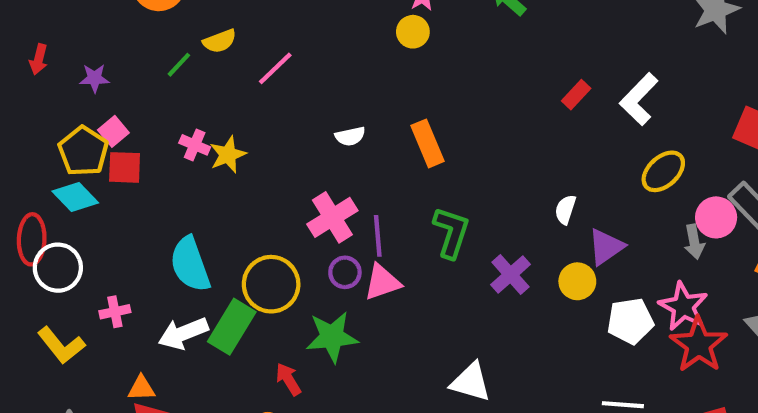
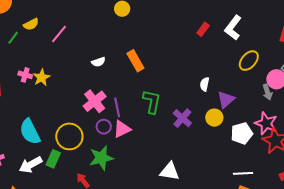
green rectangle: (232, 327) -> (53, 159), size x0.7

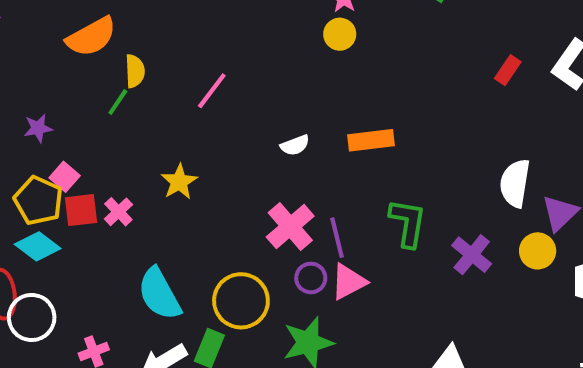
yellow semicircle: (31, 24) -> (135, 71), moved, turned -63
orange rectangle: (135, 61) -> (371, 140), turned -65
pink cross: (25, 75) -> (118, 212), moved, turned 32
white semicircle: (205, 84) -> (515, 183), size x1.6

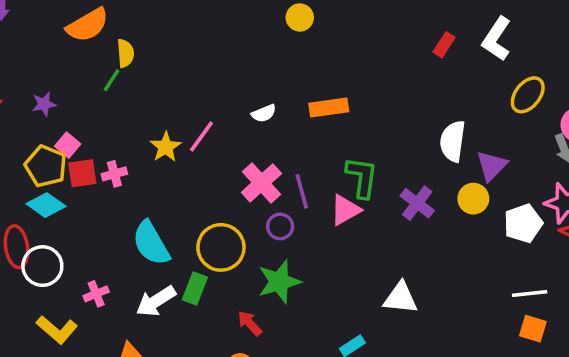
pink line: (212, 91) -> (201, 137), moved
pink cross: (118, 212) -> (114, 174), turned 30
pink triangle: (349, 282) -> (345, 210), moved

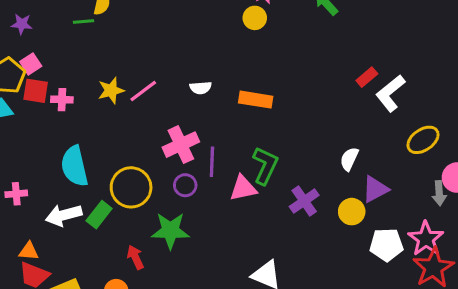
white L-shape: (497, 39) -> (390, 93), moved
green line: (112, 80) -> (84, 22), turned 35
white semicircle: (453, 141) -> (349, 159), size x0.7

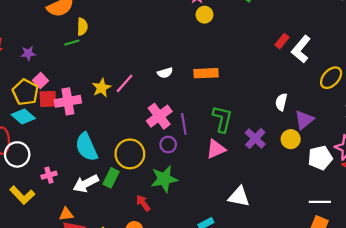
yellow circle: (255, 18) -> (204, 15), moved
pink cross: (62, 100) -> (68, 101), size x1.6
pink triangle: (243, 188) -> (216, 149), moved

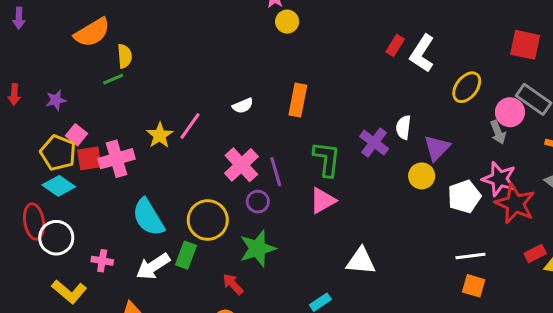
orange rectangle: (206, 73) -> (298, 100), turned -70
purple cross: (255, 138) -> (374, 143), moved
pink cross: (49, 175) -> (102, 261), turned 32

